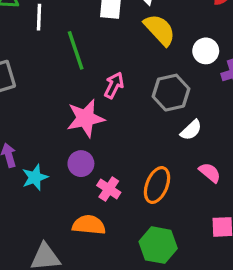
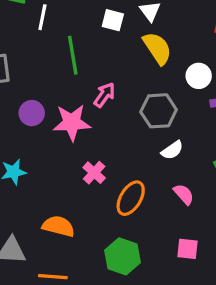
purple circle: (81, 164) -> (32, 113), moved
pink cross: (109, 189) -> (94, 173), moved

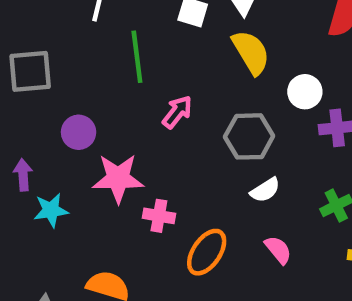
pink star: (72, 122) -> (118, 178), moved
pink cross: (94, 173) -> (159, 216), turned -35

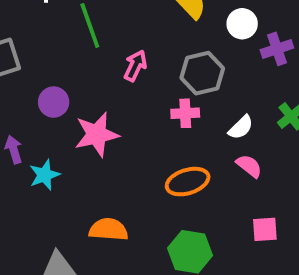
white semicircle: (265, 190) -> (241, 127), moved
pink cross: (159, 216) -> (185, 113), moved
orange ellipse: (207, 252) -> (188, 182), turned 51

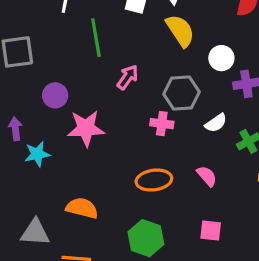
white semicircle: (241, 127) -> (216, 123), moved

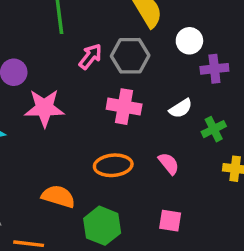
gray hexagon: (182, 93) -> (130, 56), moved
pink cross: (162, 124) -> (124, 107), size x1.4
orange semicircle: (82, 208) -> (58, 196), moved

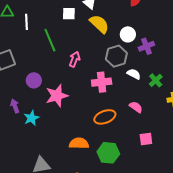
gray hexagon: (130, 56) -> (116, 56), moved
white semicircle: (181, 108) -> (134, 74), turned -104

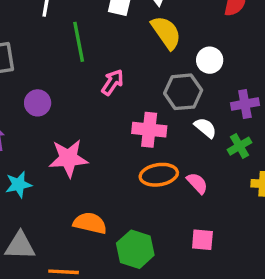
purple cross: (146, 46) -> (245, 104), moved
pink star: (57, 96) -> (68, 158), moved
orange ellipse: (105, 117) -> (159, 175), moved
cyan star: (31, 118) -> (19, 185), moved

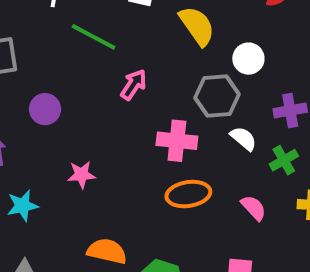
green line: (79, 42) -> (94, 37), turned -51
pink star: (68, 158) -> (81, 175), size x0.6
pink semicircle: (197, 183) -> (254, 208), moved

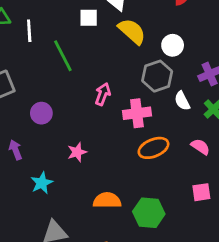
green line: (94, 37) -> (63, 56), turned 48
pink arrow: (134, 85) -> (103, 94), moved
white semicircle: (243, 139) -> (182, 101), turned -144

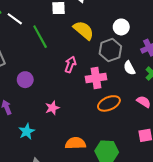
white line: (29, 31) -> (15, 19), turned -49
yellow semicircle: (132, 31) -> (84, 30), moved

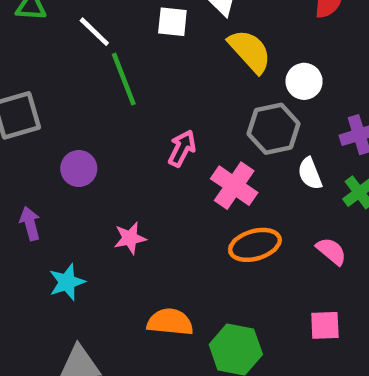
white line: (15, 19) -> (94, 32), moved
yellow semicircle: (84, 30) -> (250, 51), moved
pink cross: (96, 78) -> (234, 186), turned 36

